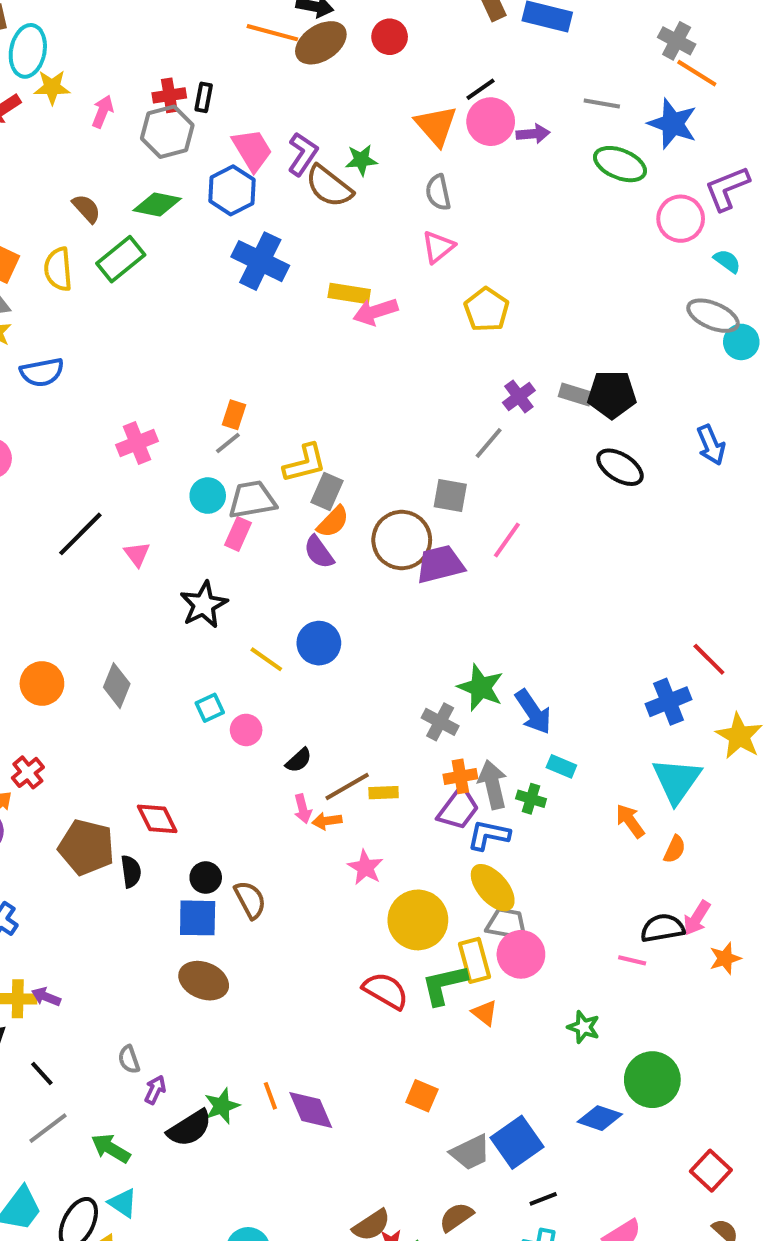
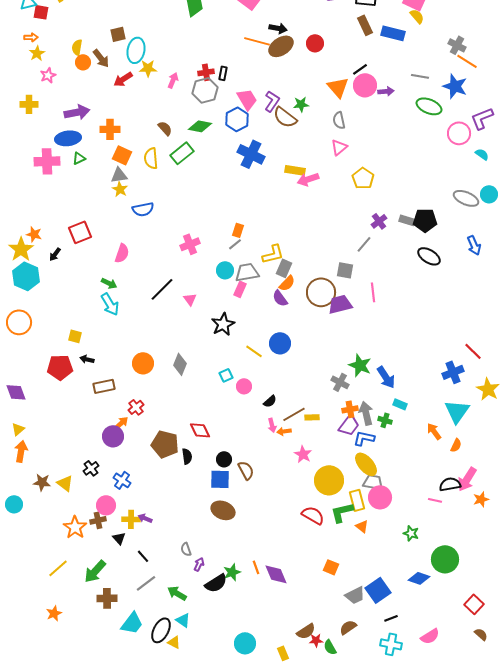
gray ellipse: (713, 316) -> (466, 198), moved
pink line: (507, 540) -> (373, 292), turned -42
pink arrow: (697, 918) -> (467, 479), size x1.4

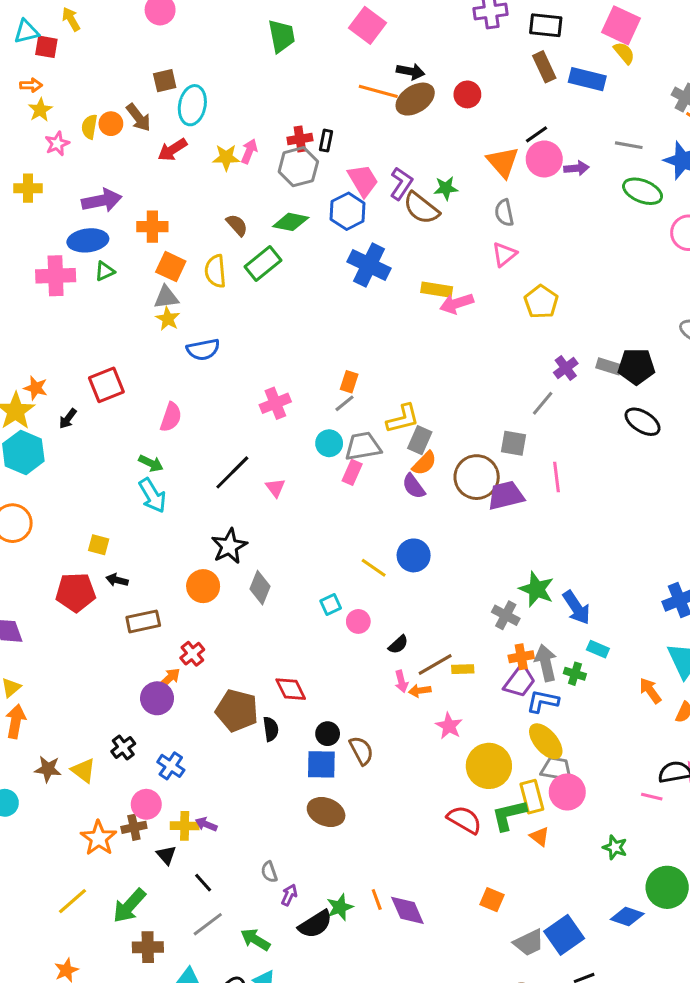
yellow semicircle: (77, 47) -> (89, 127), moved
yellow star: (148, 68) -> (226, 157), moved
black star: (223, 324) -> (229, 546), moved

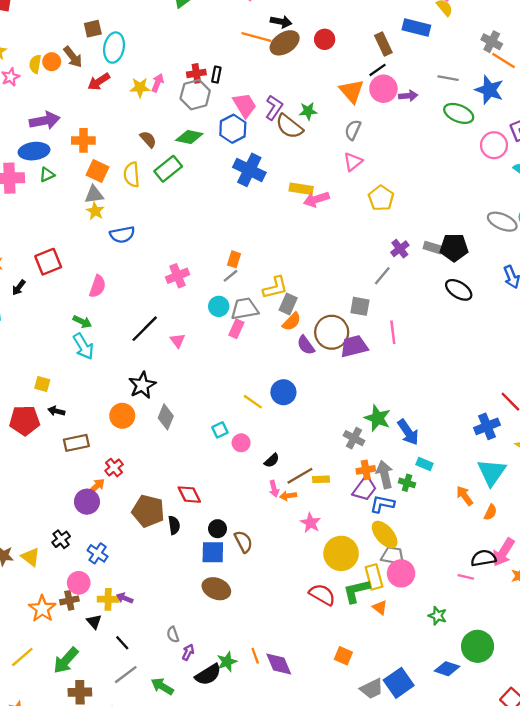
brown rectangle: (544, 67) -> (383, 44), moved
gray semicircle: (504, 213) -> (353, 130), turned 36
purple semicircle: (414, 486) -> (306, 345), moved

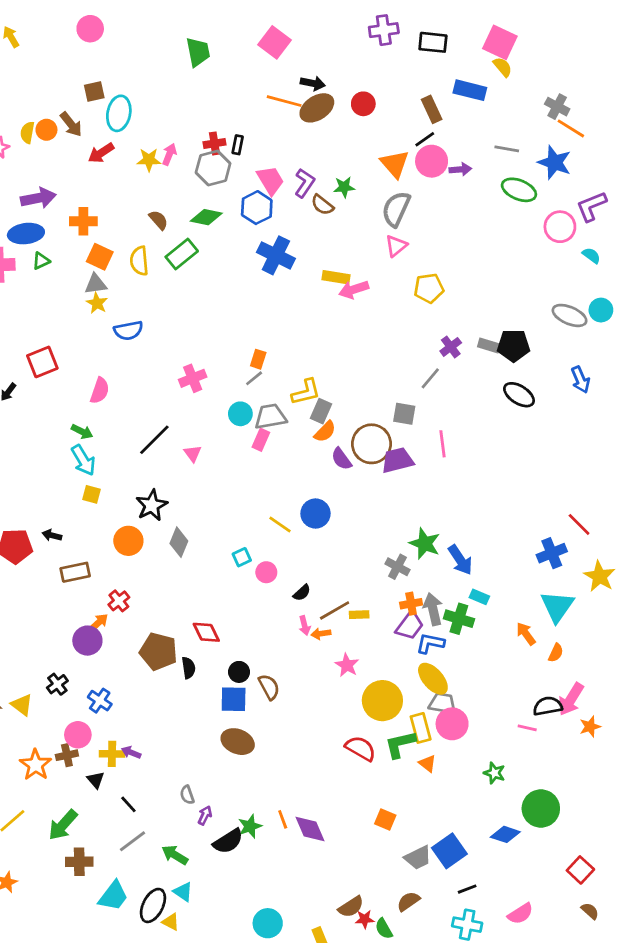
brown semicircle: (289, 126) -> (322, 205), size x0.7
gray semicircle: (353, 130) -> (396, 209), size x1.5
yellow pentagon: (381, 198) -> (429, 288), turned 30
yellow square: (42, 384) -> (92, 494), moved
green cross: (407, 483) -> (459, 619), size x1.5

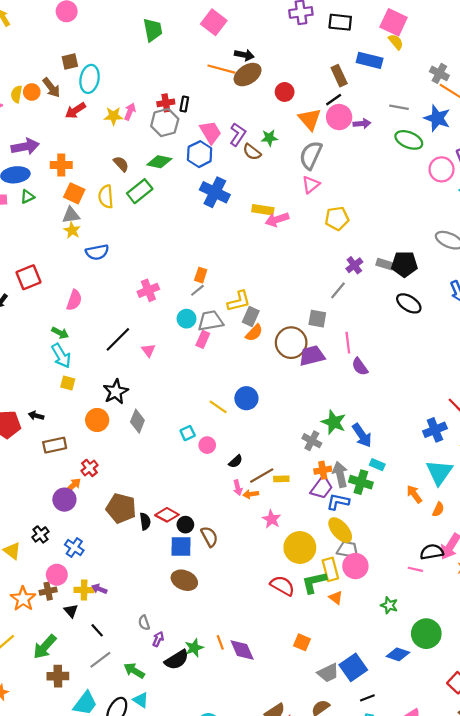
red circle: (363, 104) -> (285, 92), moved
purple semicircle: (341, 459) -> (360, 367), moved
red diamond: (206, 632) -> (167, 515), moved, turned -35

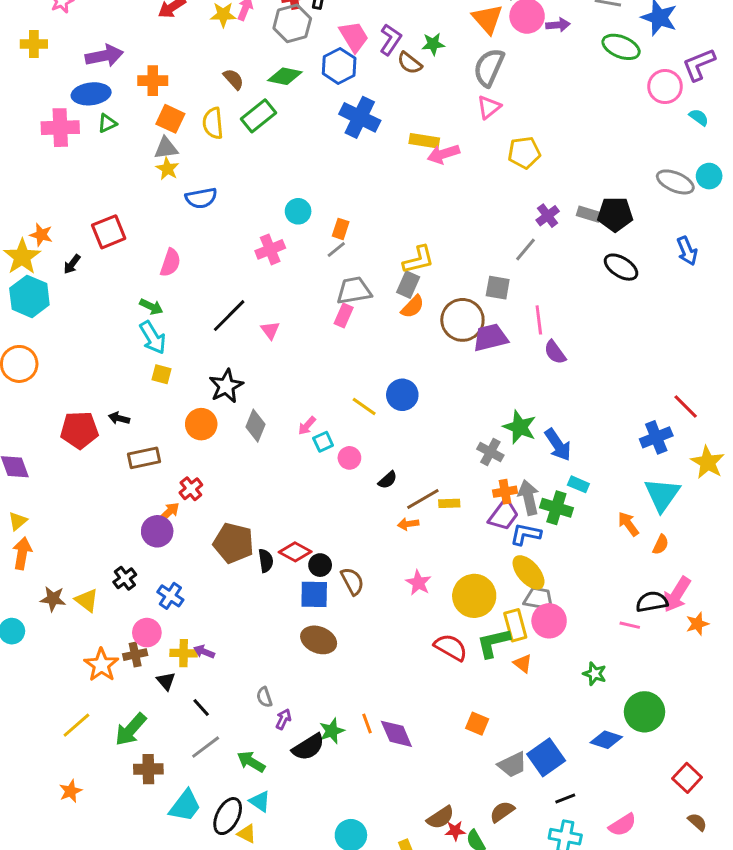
yellow L-shape: (239, 301) -> (418, 260), moved
cyan circle: (187, 319) -> (298, 211), moved
pink arrow: (238, 488) -> (307, 426), moved, turned 56
pink star: (272, 519) -> (418, 583), moved

